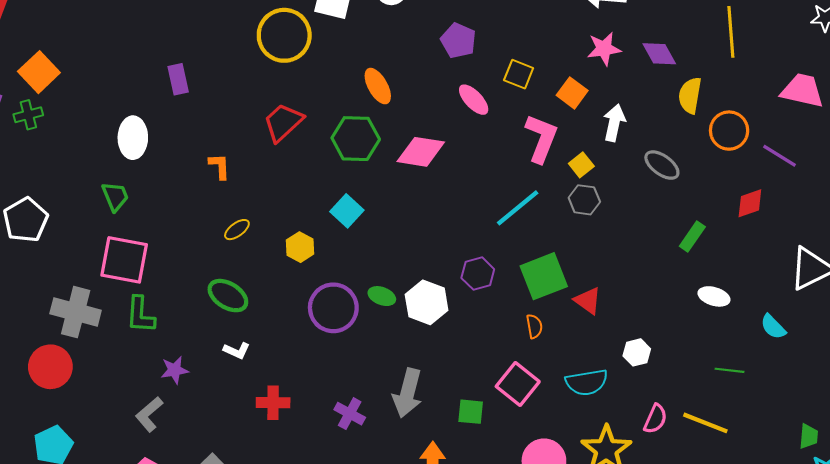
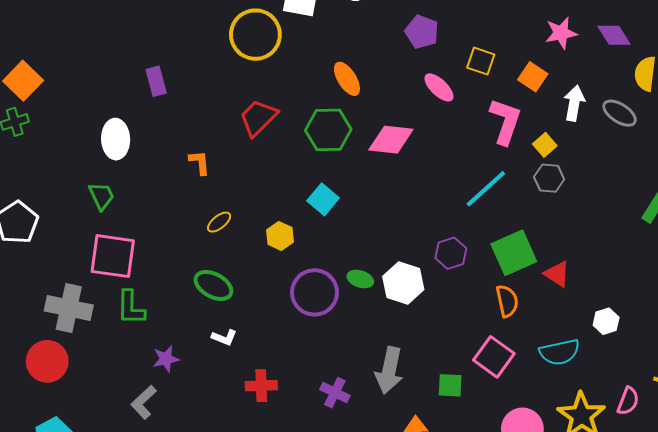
gray ellipse: (662, 165) -> (620, 113), moved
orange semicircle: (534, 326) -> (507, 301), size x1.4
pink semicircle: (655, 419) -> (628, 401), moved

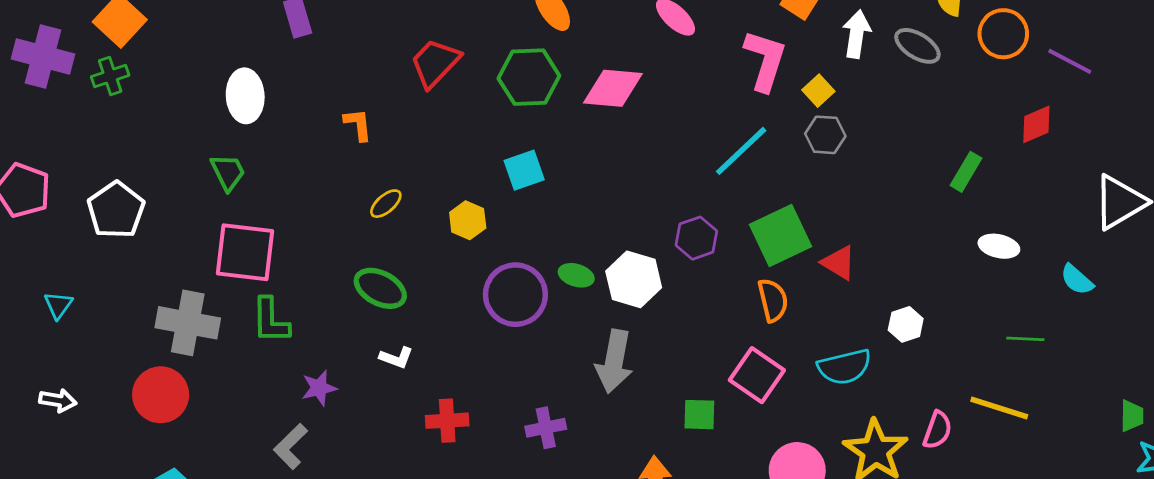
cyan square: (323, 199) -> (524, 170), turned 32
gray arrow: (389, 370) -> (614, 361), moved
purple cross: (335, 393) -> (546, 428), turned -36

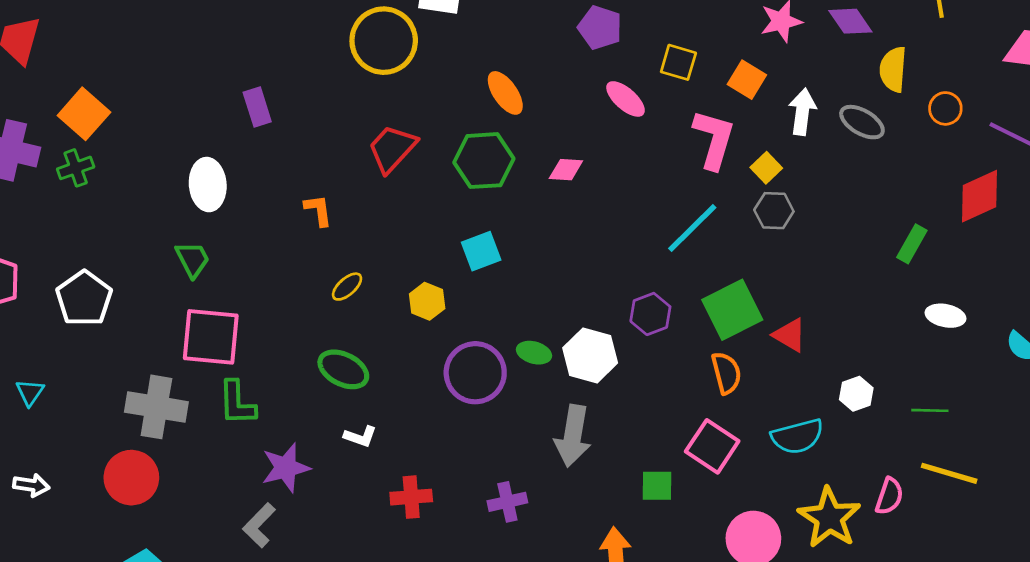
orange circle: (1003, 34) -> (945, 108), size x0.7
pink diamond: (613, 88) -> (566, 170), size x0.6
red diamond: (1036, 124) -> (979, 196), size x1.4
green line: (1025, 339) -> (930, 410), moved
purple star: (319, 388) -> (286, 468), size x1.4

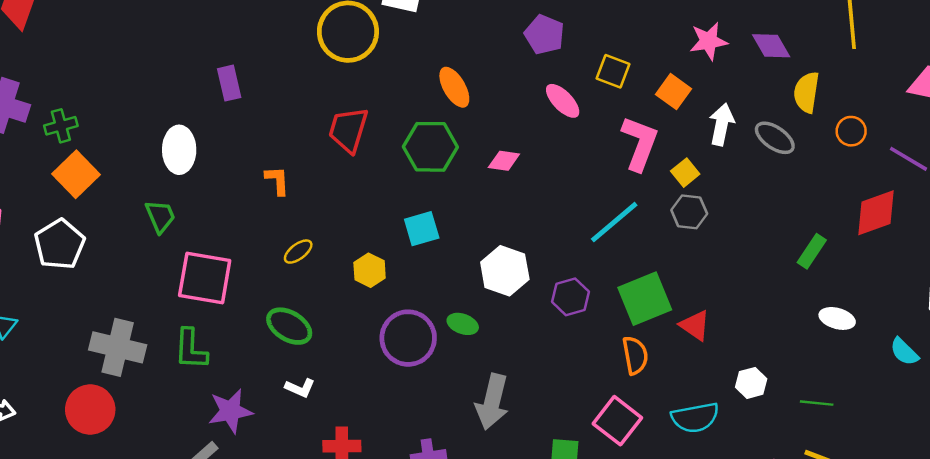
orange square: (84, 114) -> (76, 174), moved
red trapezoid: (392, 149) -> (348, 130), turned -30
pink square: (211, 337) -> (205, 278), moved
white hexagon: (590, 355) -> (505, 271), moved

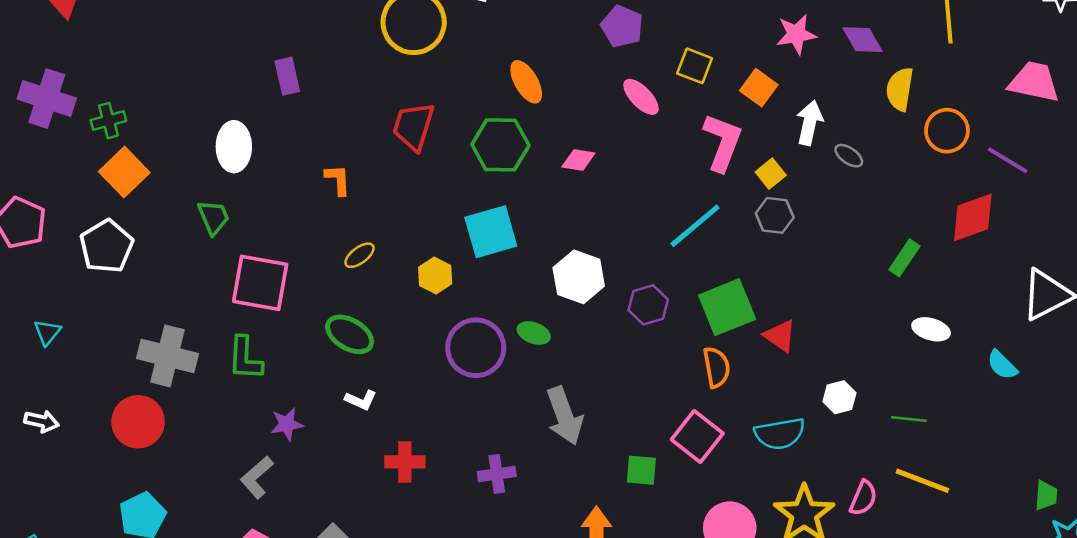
orange circle: (851, 131) -> (947, 131), size x1.4
gray ellipse: (775, 138) -> (849, 156), moved, size x0.7
cyan square: (422, 229) -> (491, 232), size x1.4
gray arrow: (492, 402) -> (565, 416), turned -34
purple star: (230, 411) -> (287, 424), size x0.7

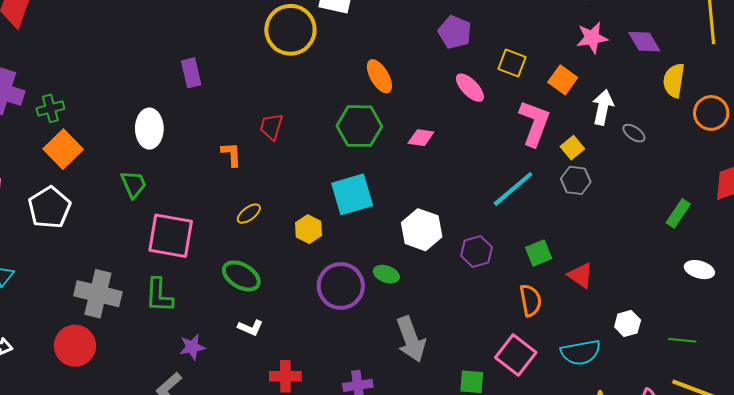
red trapezoid: (413, 126) -> (271, 127), moved, size x0.7
green square: (727, 307) -> (539, 253), size x0.6

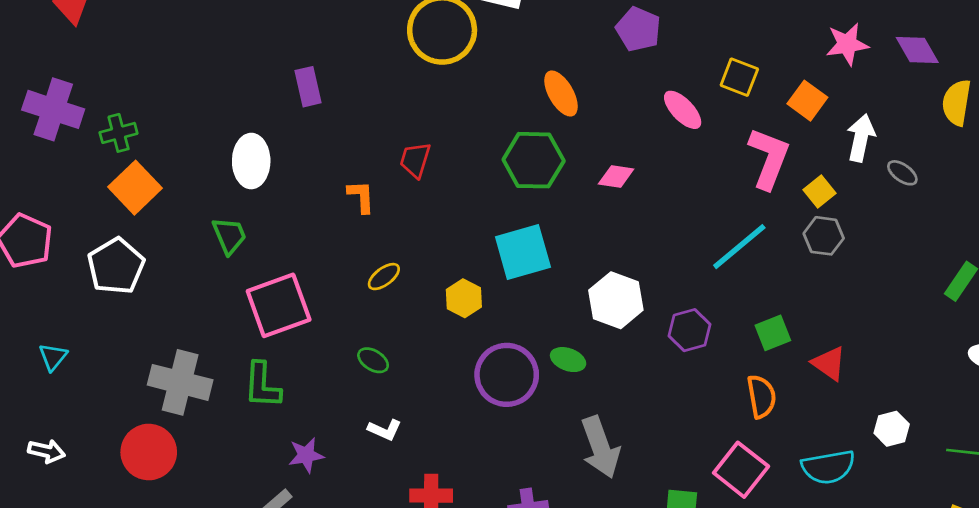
purple pentagon: (455, 32) -> (638, 29), moved
pink square: (171, 236) -> (279, 305), turned -30
green ellipse: (241, 276) -> (373, 360), size x0.6

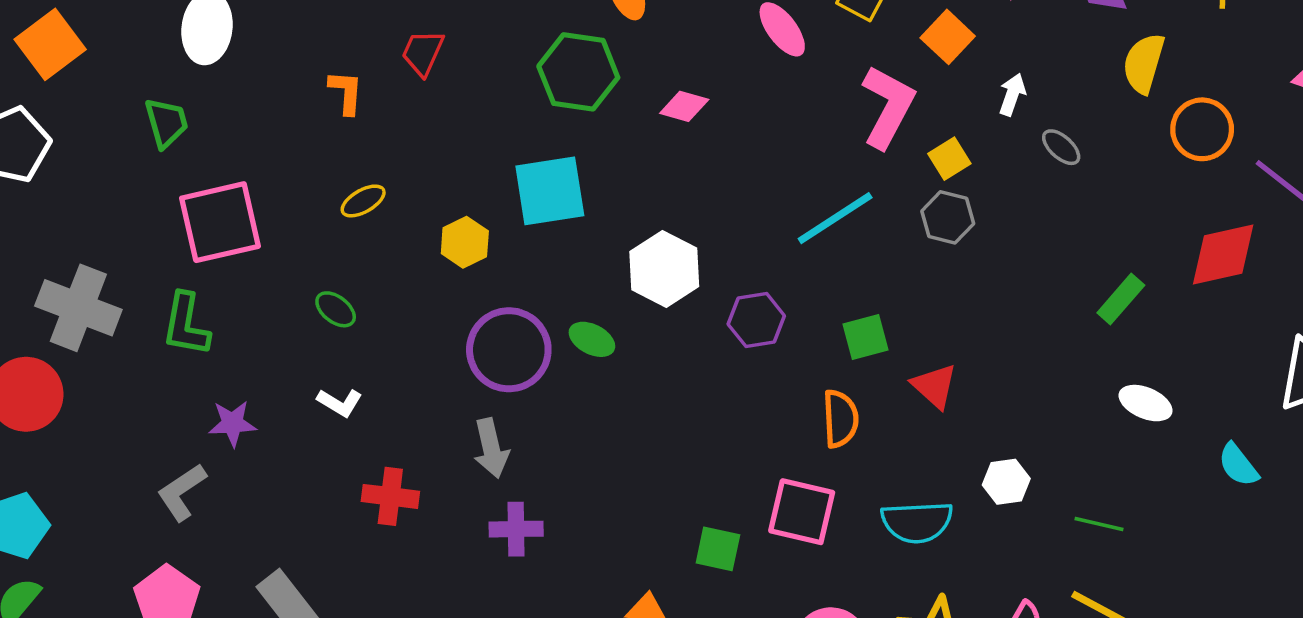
white arrow: (861, 138) -> (1012, 95), size x0.7
gray arrow: (600, 447) -> (491, 448), moved, size x0.7
pink square: (741, 470) -> (802, 512), turned -32

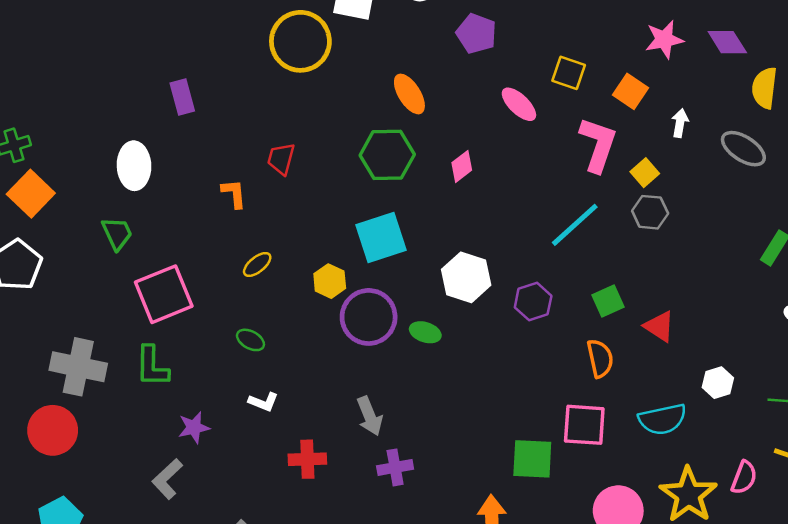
pink diamond: (684, 106) -> (462, 166), turned -44
gray ellipse: (1061, 147) -> (743, 149), moved, size x1.6
purple circle: (509, 350) -> (369, 317), moved
green square: (718, 549) -> (532, 459), size x1.4

